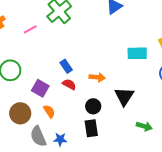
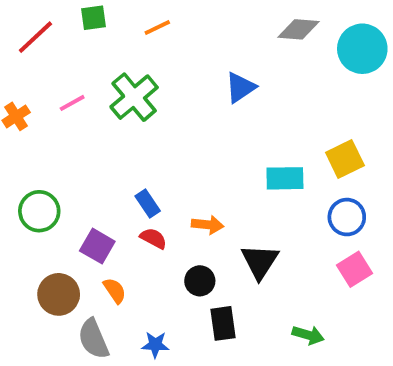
pink line: (30, 29) -> (72, 103), moved
green arrow: (144, 126) -> (308, 335), moved
black rectangle: (91, 128) -> (223, 323), moved
blue star: (60, 139) -> (155, 345), moved

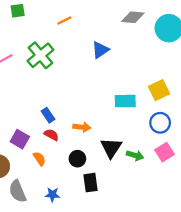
orange line: (157, 27) -> (64, 21), moved
orange semicircle: (115, 291) -> (39, 159), moved
green arrow: (308, 335) -> (135, 155), moved

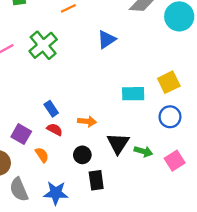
pink square: (164, 152) -> (175, 161), moved
blue star: (52, 195) -> (56, 193), size x1.5

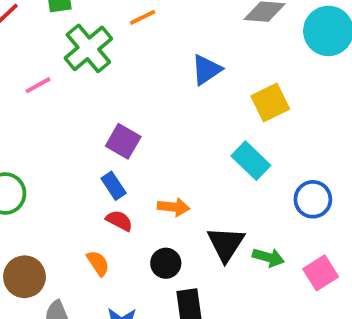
green cross: (43, 45) -> (88, 48), moved
yellow square: (169, 82) -> (270, 103), moved
cyan rectangle: (133, 94) -> (251, 161), turned 45
purple square: (21, 134) -> (123, 141), moved

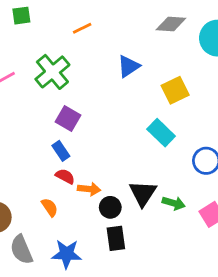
green cross: (88, 48) -> (52, 72), moved
orange arrow: (174, 207) -> (89, 189), moved
black circle: (166, 263) -> (110, 207), moved

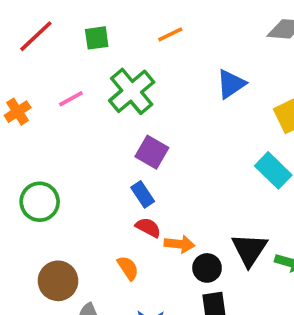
green square: (21, 16) -> (97, 38), moved

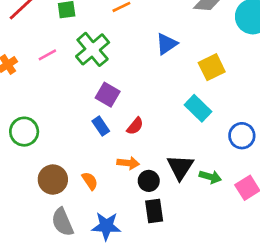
red semicircle: (148, 227) -> (135, 126), moved, turned 102
brown circle: (58, 281) -> (53, 180), moved

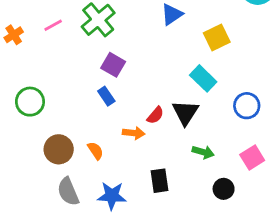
red semicircle: (135, 126) -> (155, 115), moved
black triangle: (180, 167) -> (185, 113), moved
green arrow: (210, 177) -> (203, 152), moved
black circle: (149, 181) -> (224, 189), moved

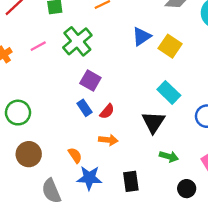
yellow square: (217, 38) -> (170, 46), moved, turned -30
red semicircle: (155, 115) -> (107, 111), moved
brown circle: (59, 149) -> (29, 154), moved
blue star: (112, 196) -> (89, 178), moved

